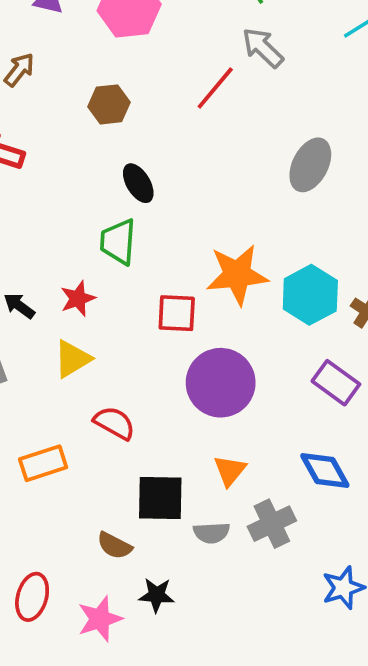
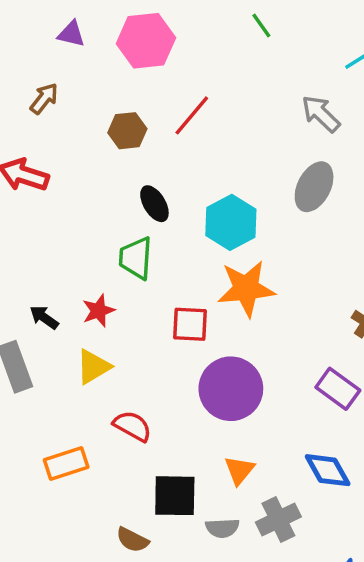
gray arrow: (263, 48) -> (321, 114), moved
red line: (215, 88) -> (192, 115), moved
cyan hexagon: (310, 295) -> (231, 222), moved

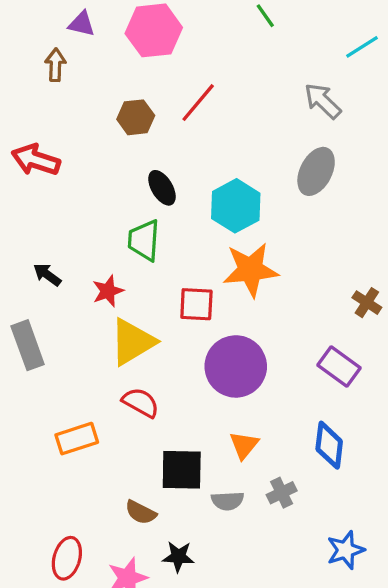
brown arrow: (44, 98) -> (55, 65), moved, turned -36
black arrow: (44, 317) -> (47, 275), moved
yellow triangle: (93, 367) -> (132, 342), moved, size x1.4
blue diamond: (328, 470) -> (329, 445), turned 36
gray cross: (278, 519) -> (282, 493), size x0.7

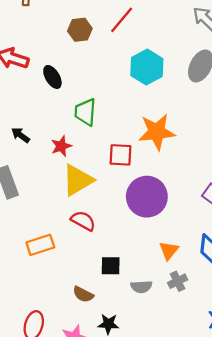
black ellipse: (162, 188) -> (52, 77), moved
cyan hexagon: (236, 206) -> (147, 67), moved
orange triangle: (244, 445) -> (169, 250), moved
black square: (182, 470) -> (111, 266), size x0.7

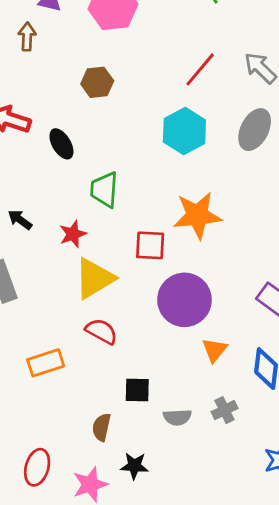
red line: (122, 20) -> (200, 69), moved
orange triangle: (169, 250) -> (215, 350), moved
brown semicircle: (83, 294) -> (101, 427), turned 75

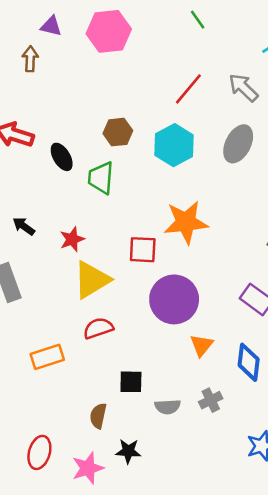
brown hexagon: (97, 82) -> (118, 132), moved
green trapezoid: (104, 190) -> (101, 178), moved
red semicircle: (101, 331) -> (98, 328), turned -48

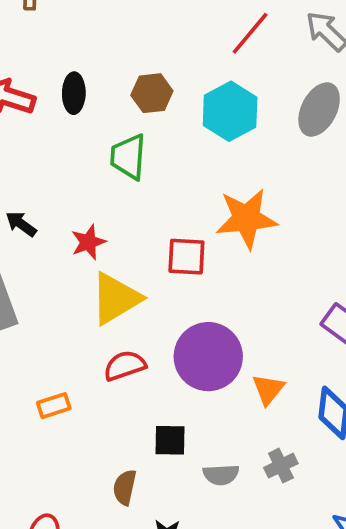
black ellipse: (62, 157) -> (74, 93), moved, turned 32
purple circle: (174, 299) -> (208, 357), moved
orange rectangle: (47, 357) -> (54, 406), size x0.7

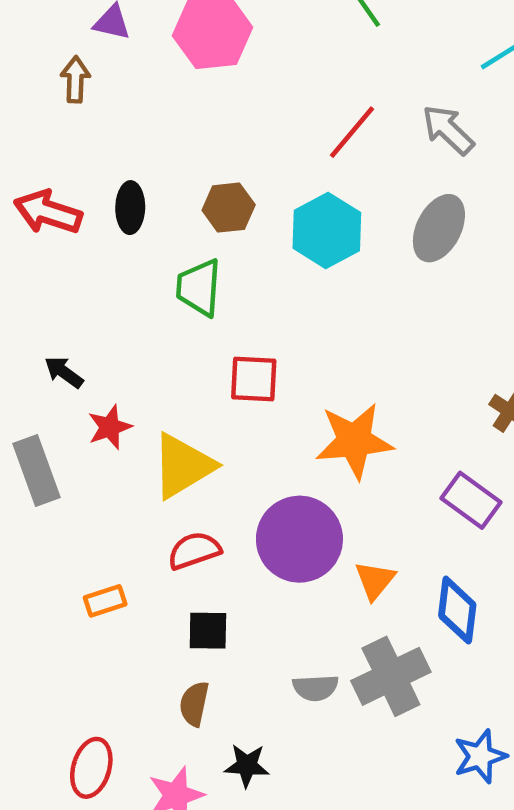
orange star: (246, 219) -> (354, 441), moved
red star: (88, 242) -> (110, 427), moved
red square: (186, 257) -> (254, 379), moved
black square: (170, 440) -> (208, 631), moved
gray cross: (281, 466) -> (391, 676), size x1.8

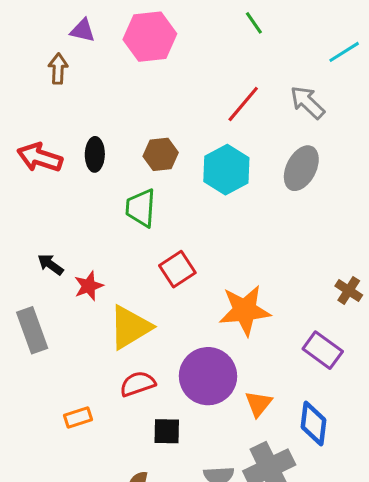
red square: (254, 379) -> (177, 269), turned -36
red star: (110, 427) -> (89, 286), moved
black square: (208, 631) -> (167, 431), moved

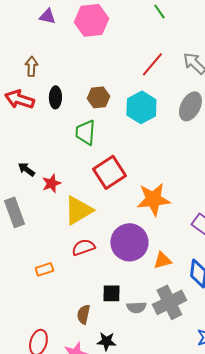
brown arrow: (58, 69) -> (31, 66), moved
red square: (177, 269) -> (109, 172), size x1.4
orange triangle: (258, 404) -> (162, 260), turned 36
black square: (167, 431) -> (111, 293), moved

